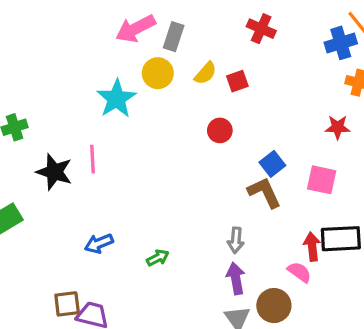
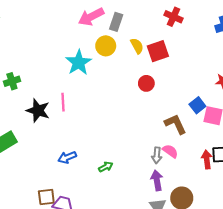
yellow semicircle: (206, 73) -> (137, 46), turned -70
red square: (237, 81) -> (158, 51), size x1.5
blue square: (272, 164) -> (197, 105), moved
pink semicircle: (299, 272) -> (170, 151), moved

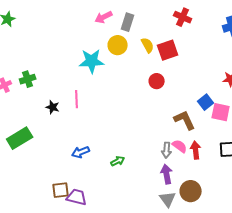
pink arrow: (91, 17) -> (104, 17), size x0.7
cyan star: (79, 63) -> (92, 61), turned 30
black star: (38, 110) -> (53, 107), size x0.6
red arrow: (207, 159) -> (196, 150), moved

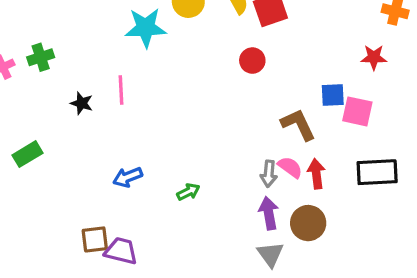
blue square: (206, 102) -> (333, 95), turned 35
green rectangle: (20, 138) -> (27, 154), size x0.7
brown circle: (191, 191) -> (308, 223), moved

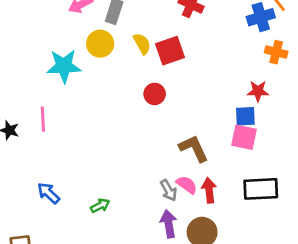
blue square: (333, 95) -> (245, 116), moved
gray arrow: (269, 174) -> (169, 190), turned -35
blue arrow: (128, 177) -> (48, 193), turned 65

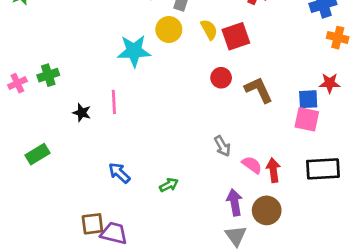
red star: (258, 91) -> (330, 83), moved
brown L-shape: (194, 148) -> (259, 90), moved
gray arrow: (169, 190) -> (222, 146), moved

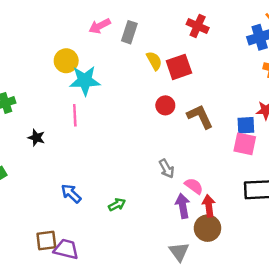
yellow circle: (169, 30) -> (66, 61), moved
pink line: (114, 102) -> (75, 115), moved
red arrow: (273, 170) -> (209, 206), moved
purple arrow: (234, 202) -> (183, 206), moved

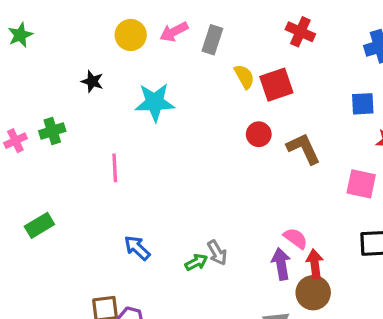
yellow circle: (66, 61) -> (131, 35), moved
pink line: (75, 115) -> (115, 168), moved
blue square: (246, 125) -> (363, 104), moved
black star: (36, 138) -> (92, 81), moved
gray arrow: (167, 169) -> (217, 253), moved

